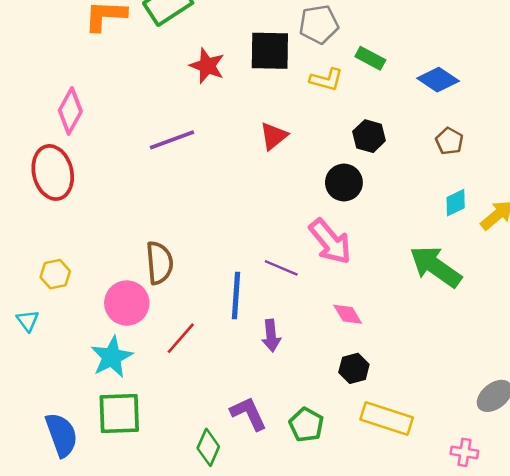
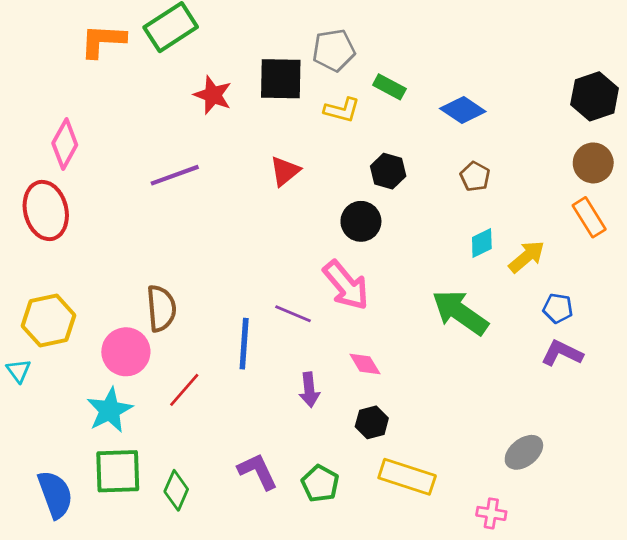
yellow hexagon: (55, 274) -> (48, 321), size x1.6
purple arrow: (271, 336) -> (309, 390), moved
green diamond: (208, 447) -> (176, 490), moved

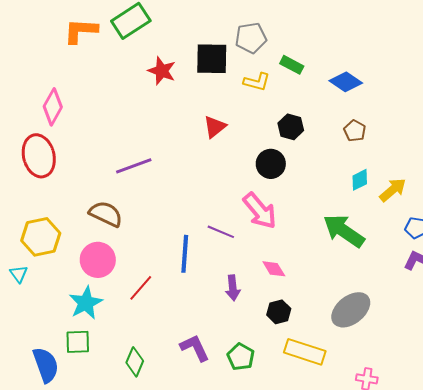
purple line: (175, 175) -> (134, 166), moved
brown semicircle: (161, 308) -> (106, 214), moved, turned -60
gray ellipse: (524, 452) -> (351, 310), moved, size x1.4
green square: (118, 471) -> (78, 342), moved, size x0.7

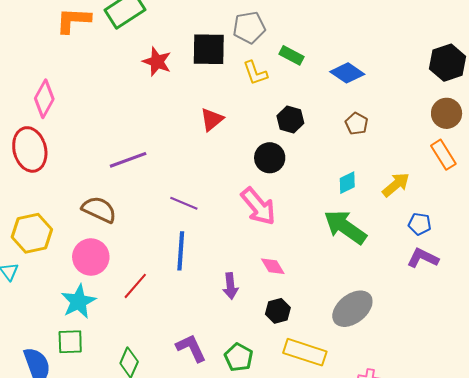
yellow L-shape: (257, 82) -> (255, 73), turned 56
cyan diamond: (360, 180) -> (347, 183), moved
purple line: (221, 232) -> (184, 203), moved

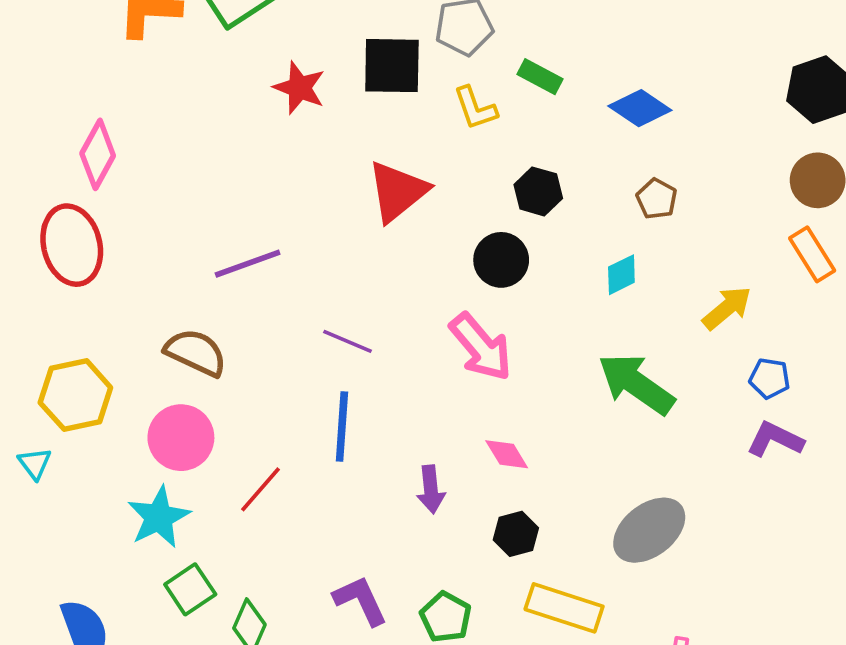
red triangle: (212, 119) -> (397, 191), size x1.5
cyan diamond: (347, 183) -> (621, 275), moved
green square: (70, 342) -> (190, 589), moved, turned -32

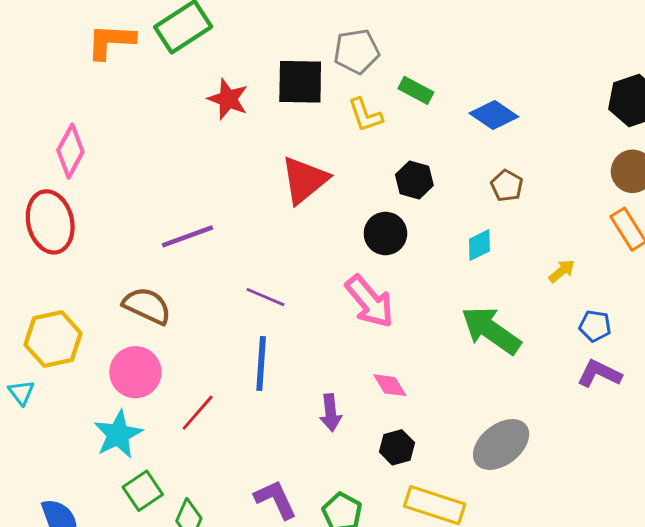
yellow arrow: (727, 308) -> (562, 271), size x0.7

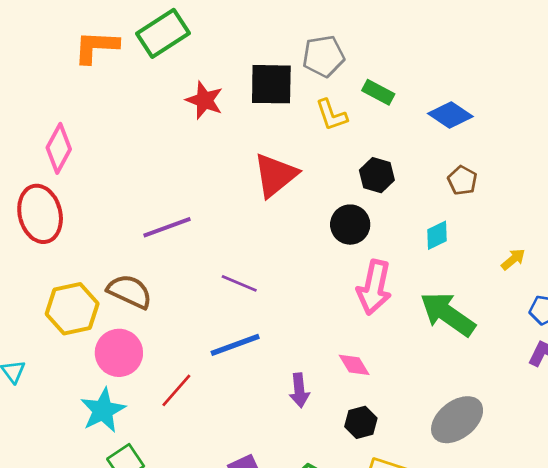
pink arrow: (370, 301) -> (374, 287), moved, turned 52
yellow hexagon: (53, 339) -> (72, 309), moved
blue line: (261, 364) -> (235, 345), turned 66

